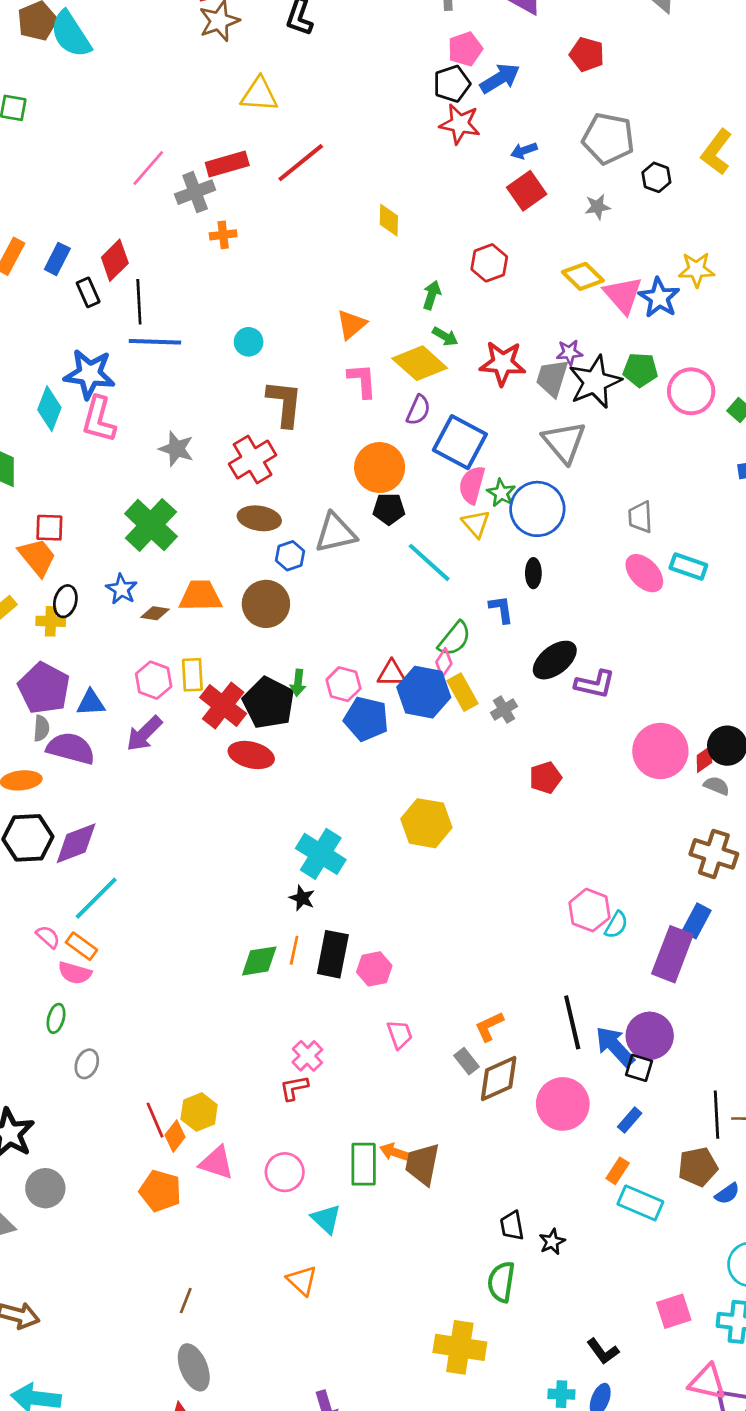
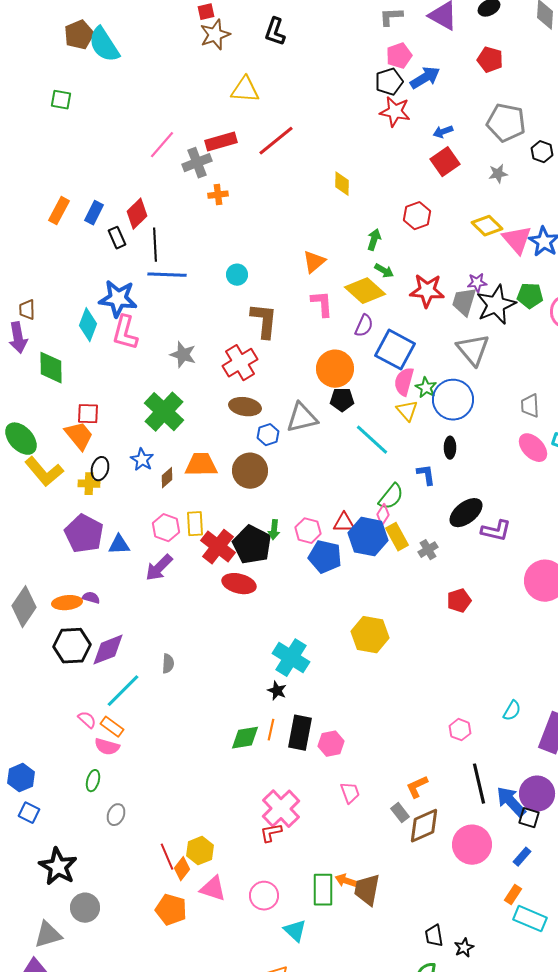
brown diamond: (155, 613) -> (167, 478), turned -50
gray semicircle: (41, 728) -> (168, 664), moved
purple semicircle: (71, 748) -> (91, 598), moved, size x0.5
pink hexagon: (590, 910) -> (460, 730), moved, size x0.7
pink cross: (307, 1056) -> (281, 809), size x1.6

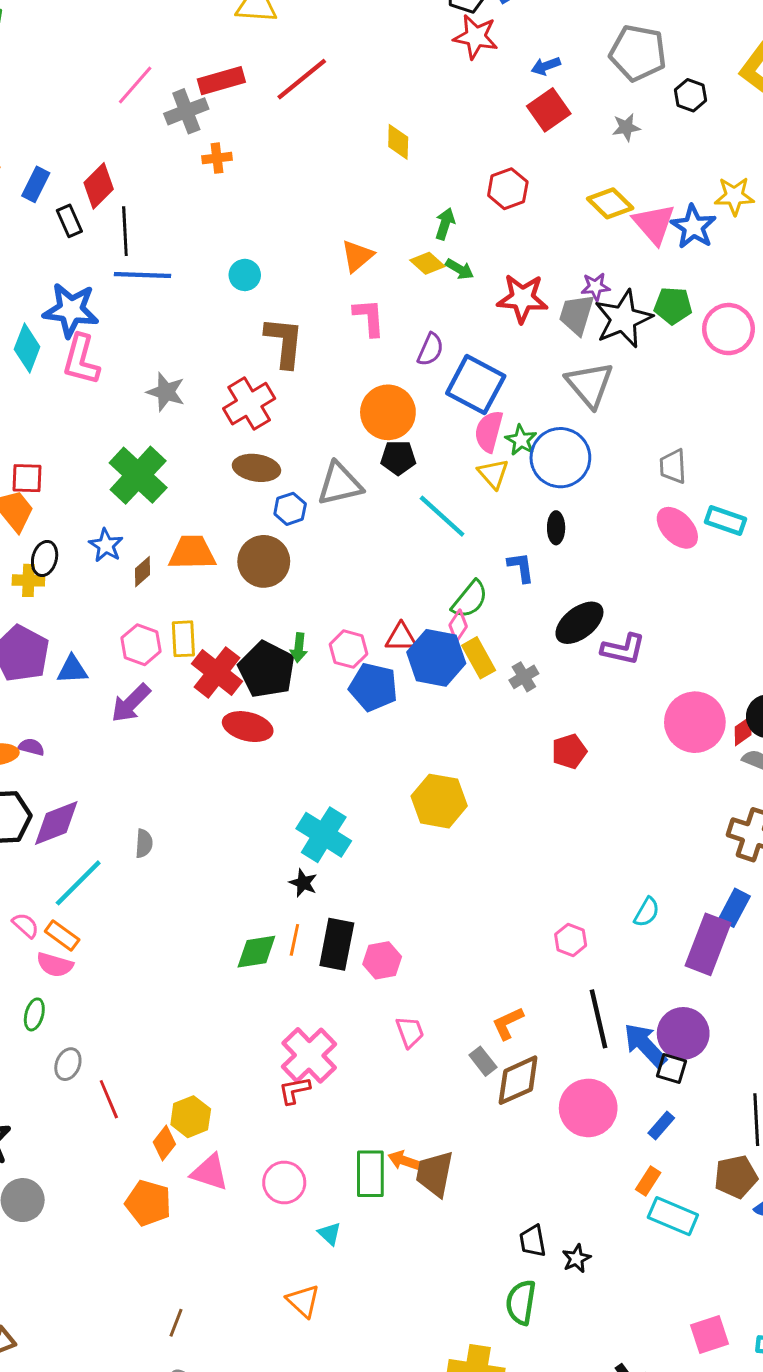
yellow diamond: (365, 291) -> (427, 263), moved, size x0.6
red line: (167, 857) -> (109, 1099), moved
cyan triangle: (295, 931) -> (330, 1234), size x0.7

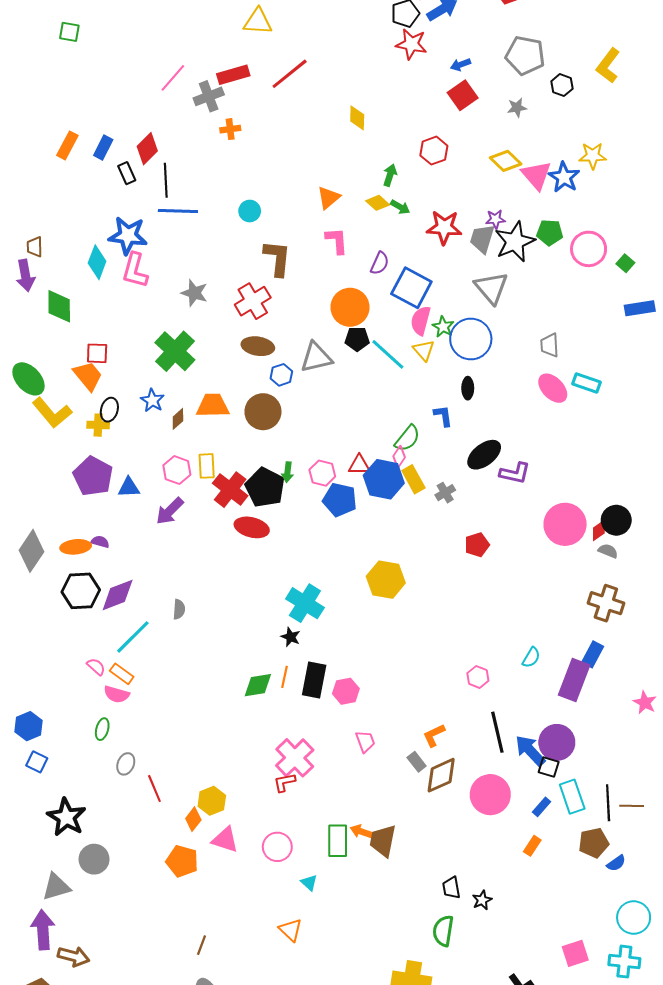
cyan line: (442, 516) -> (388, 354), moved
cyan rectangle: (673, 1216) -> (572, 797), moved, turned 48

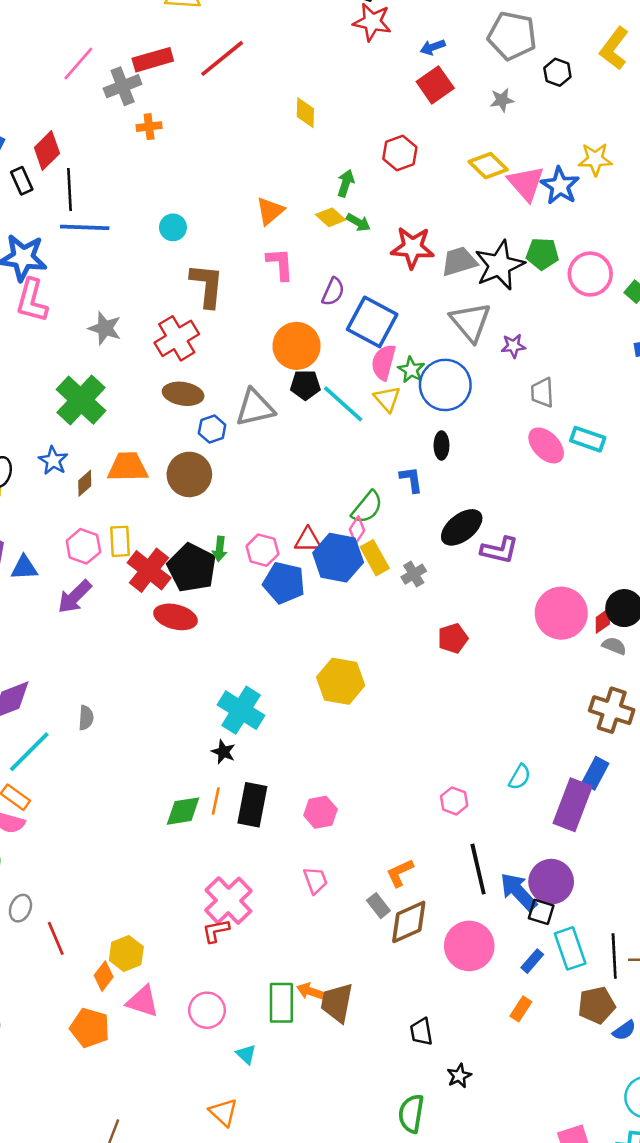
purple star: (495, 219) -> (513, 346), moved
gray trapezoid: (482, 239) -> (459, 261), turned 56
pink hexagon: (346, 691) -> (320, 812), moved
black trapezoid: (451, 888) -> (421, 1032), moved

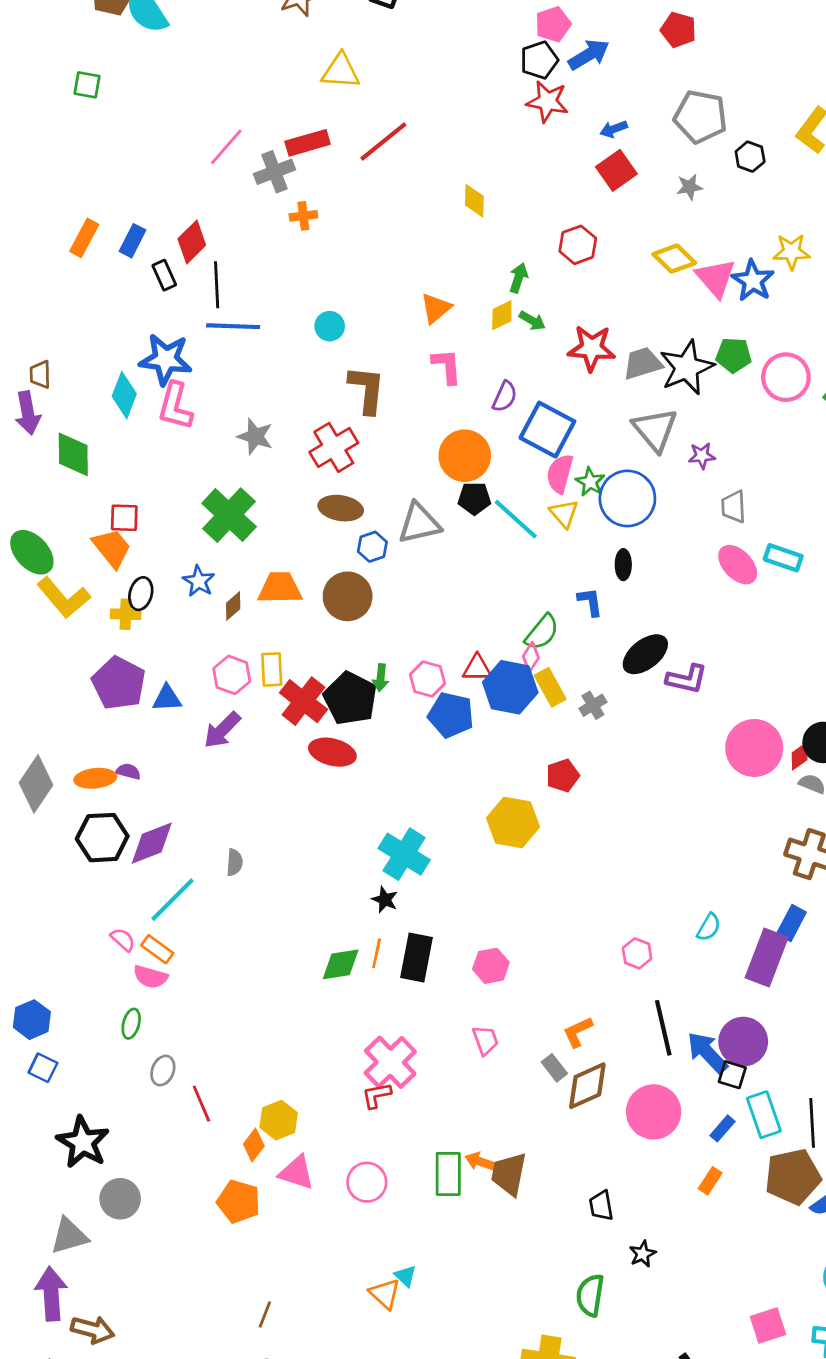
yellow diamond: (331, 217) -> (502, 315), turned -68
red pentagon: (453, 638) -> (563, 776), moved
brown pentagon: (597, 1005) -> (793, 1177), size x1.4
cyan triangle: (246, 1054) -> (405, 1276), moved

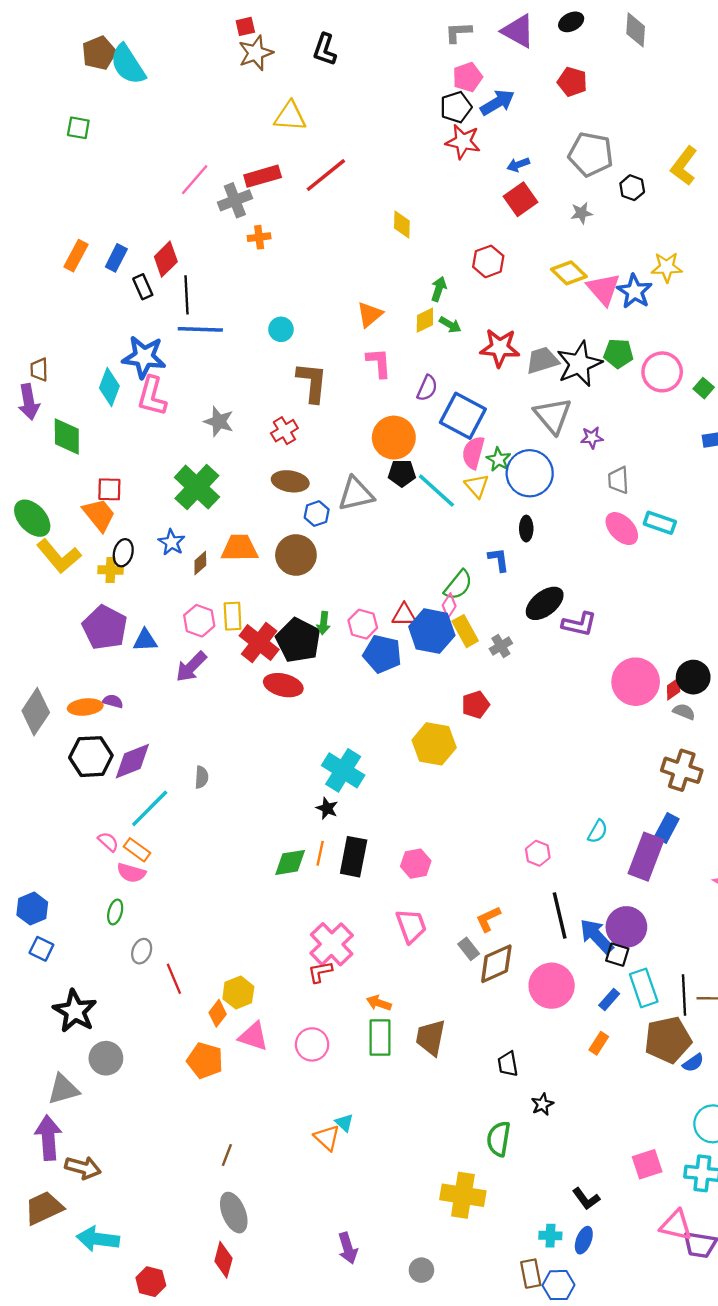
red cross: (334, 447) -> (284, 431), size x0.7
pink trapezoid: (485, 1040) -> (411, 926), size x1.4
orange arrow: (480, 1162) -> (379, 1003), moved

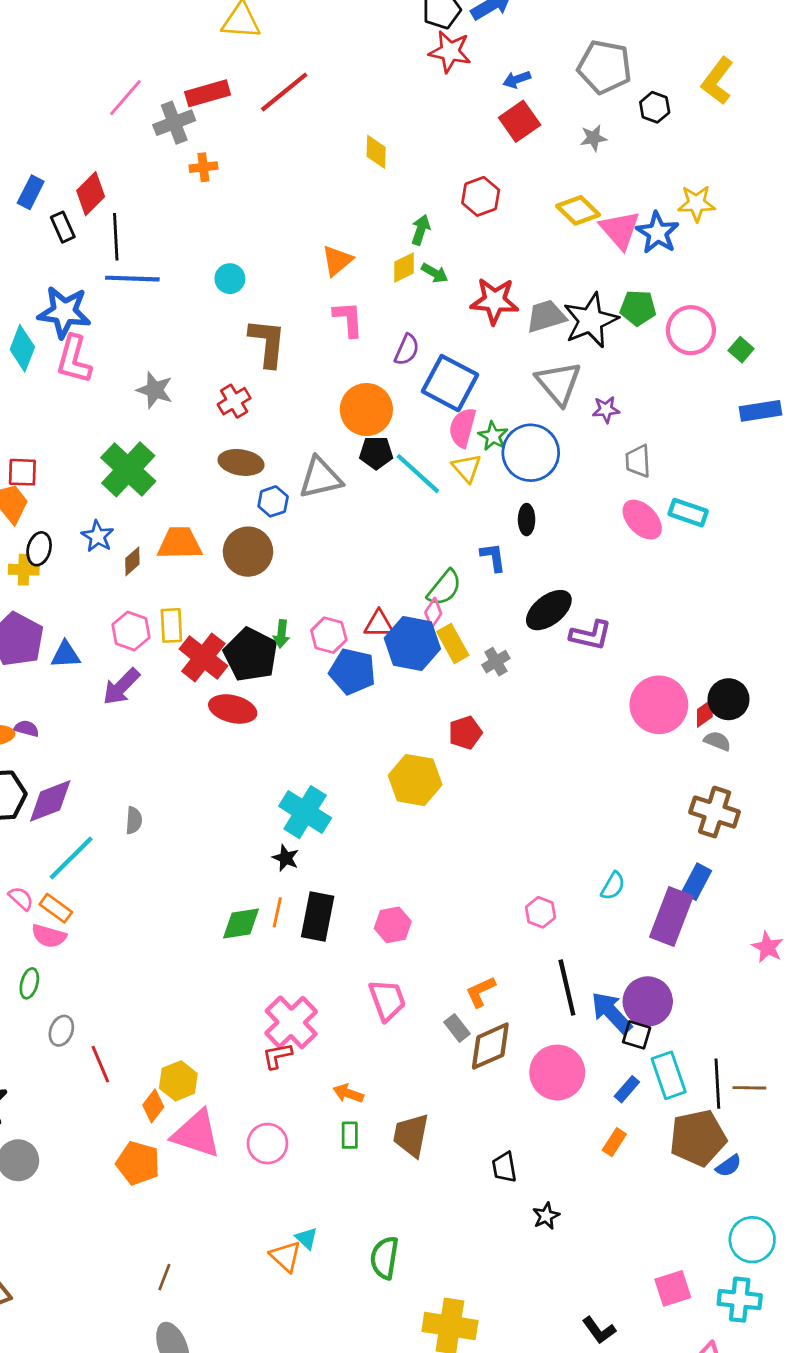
pink triangle: (253, 1036) -> (196, 1134), size x1.4
green rectangle: (380, 1037) -> (350, 1135), size x0.6
green semicircle: (499, 1139) -> (384, 1258), moved

